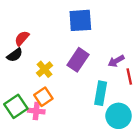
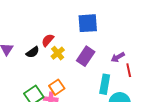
red semicircle: (22, 38) -> (48, 40), moved
yellow cross: (45, 69) -> (58, 53), moved

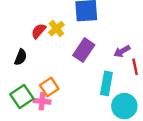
black semicircle: (33, 52) -> (21, 57), moved, turned -32
yellow cross: (58, 53) -> (56, 29), moved

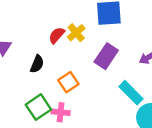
cyan rectangle: (106, 83) -> (131, 93), turned -55
orange square: (49, 87) -> (68, 82), moved

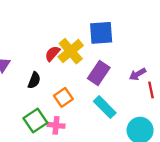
yellow cross: (76, 33) -> (71, 51), size x1.5
cyan rectangle: (131, 93) -> (105, 107), moved

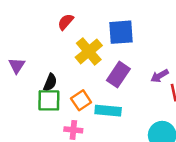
red semicircle: (52, 54) -> (66, 22), moved
cyan rectangle: (105, 107) -> (108, 111), moved, turned -40
green square: (35, 120) -> (49, 100), moved, turned 35

